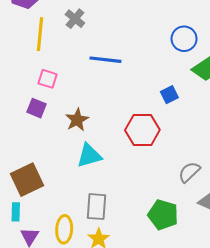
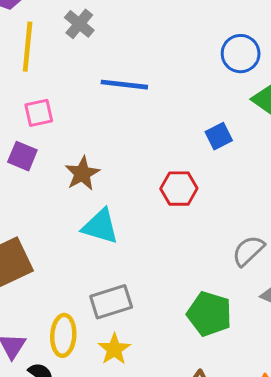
pink square: (48, 79) -> (39, 113), turned -30
red hexagon: (142, 130) -> (179, 189), size x0.7
cyan triangle: (89, 156) -> (100, 226), turned 32
gray rectangle: (96, 207) -> (111, 302), turned 68

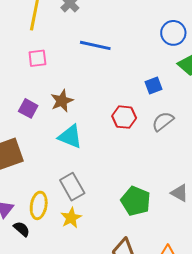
purple square: (22, 156) -> (28, 108), moved
gray semicircle: (248, 251) -> (163, 121), moved
gray rectangle: (111, 302) -> (72, 187), turned 72

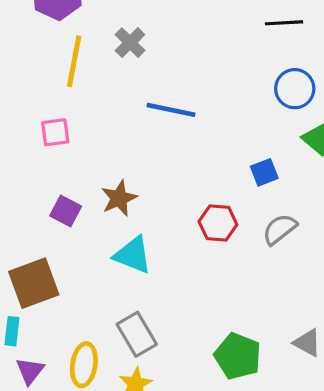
pink square: (37, 58) -> (55, 132), moved

